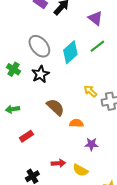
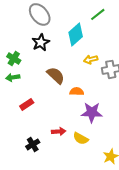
cyan diamond: (70, 52) -> (76, 34), moved
green cross: (13, 69) -> (14, 58), moved
yellow arrow: (90, 91) -> (91, 59), turned -56
purple star: (91, 144) -> (92, 112), size x1.5

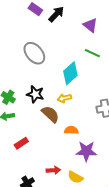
green line: (98, 14) -> (92, 53), turned 63
black star: (41, 42) -> (35, 94), moved, turned -30
yellow arrow: (91, 59) -> (64, 98), moved

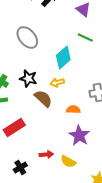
orange semicircle: (71, 130) -> (73, 110), moved
red rectangle: (21, 143) -> (14, 128), size x1.5
purple star: (86, 151) -> (79, 136), turned 30

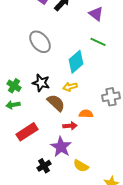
purple star: (79, 136) -> (61, 147), moved
red arrow: (46, 154) -> (70, 126), moved
black cross: (20, 168) -> (44, 166), moved

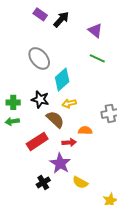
cyan diamond: (76, 62) -> (62, 79), moved
green cross: (14, 86) -> (13, 102), turned -32
red rectangle: (27, 132) -> (37, 141), moved

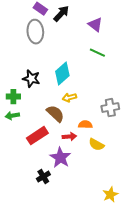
gray ellipse: (39, 58) -> (35, 32), moved, turned 35
black star: (40, 99) -> (31, 79), moved
yellow semicircle: (80, 182) -> (96, 145), moved

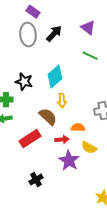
black arrow: (61, 14) -> (54, 34), moved
yellow arrow: (69, 98) -> (62, 101), turned -80
purple star: (60, 158) -> (69, 161), moved

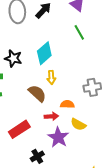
green line: (90, 56) -> (79, 32), turned 35
red rectangle: (30, 139) -> (19, 129), moved
black cross: (36, 180) -> (37, 156), moved

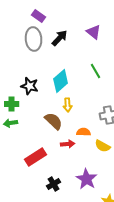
green line: (79, 32) -> (96, 71), moved
yellow semicircle: (78, 124) -> (103, 146), moved
purple star: (58, 137) -> (87, 179), moved

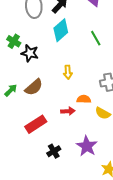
cyan diamond: (61, 81) -> (61, 30), moved
green cross: (12, 104) -> (14, 41), moved, turned 32
brown semicircle: (54, 121) -> (34, 87), moved, turned 96
green arrow: (11, 123) -> (11, 90), turned 144

